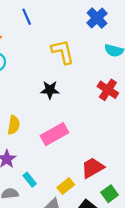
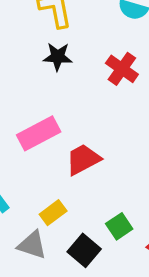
black star: (50, 90) -> (58, 57), moved
red trapezoid: (92, 168) -> (83, 159), moved

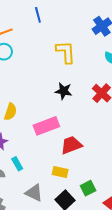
black star: (58, 57) -> (64, 91), moved
yellow rectangle: (53, 213) -> (60, 172), moved, turned 42

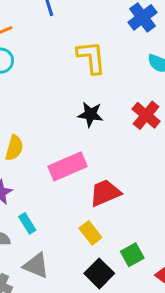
yellow rectangle: (60, 172) -> (90, 233), turned 42
gray triangle: (34, 193) -> (36, 266), moved

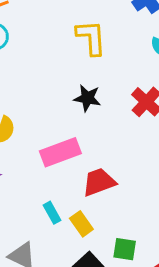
cyan rectangle: (27, 223) -> (52, 213), moved
green square: (132, 255) -> (125, 249), turned 35

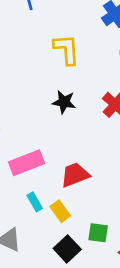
pink rectangle: (60, 152) -> (26, 163), moved

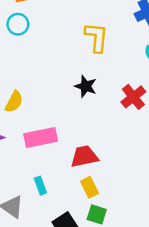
cyan rectangle: (35, 202) -> (40, 186), moved
yellow rectangle: (60, 211) -> (90, 187), moved

